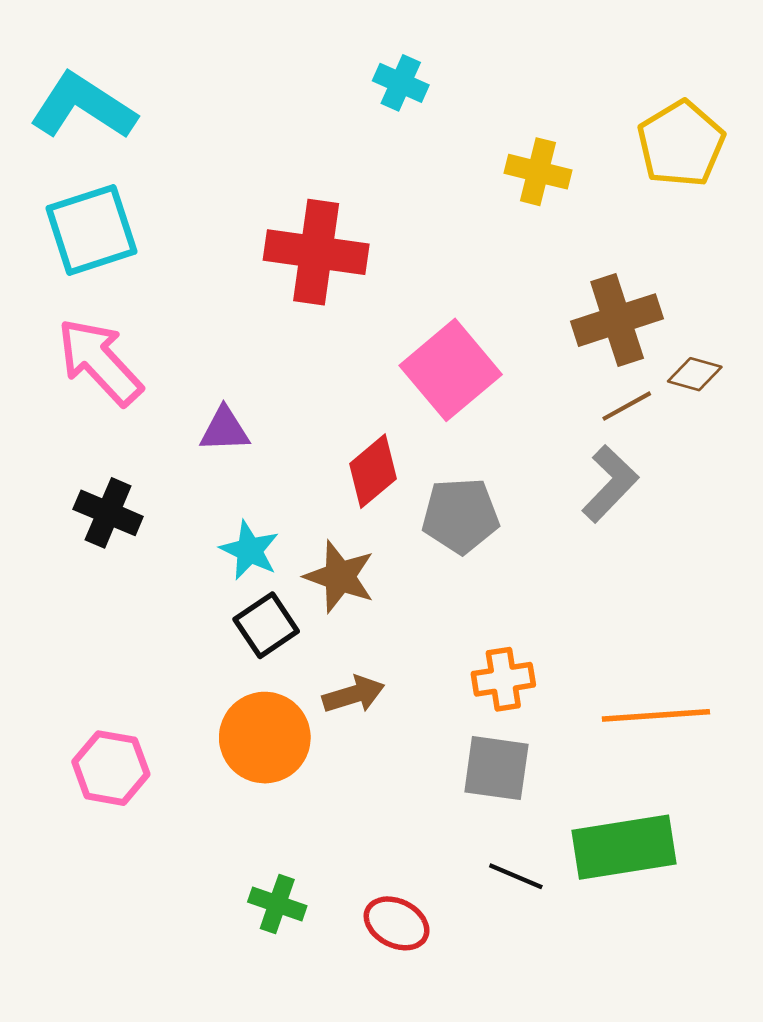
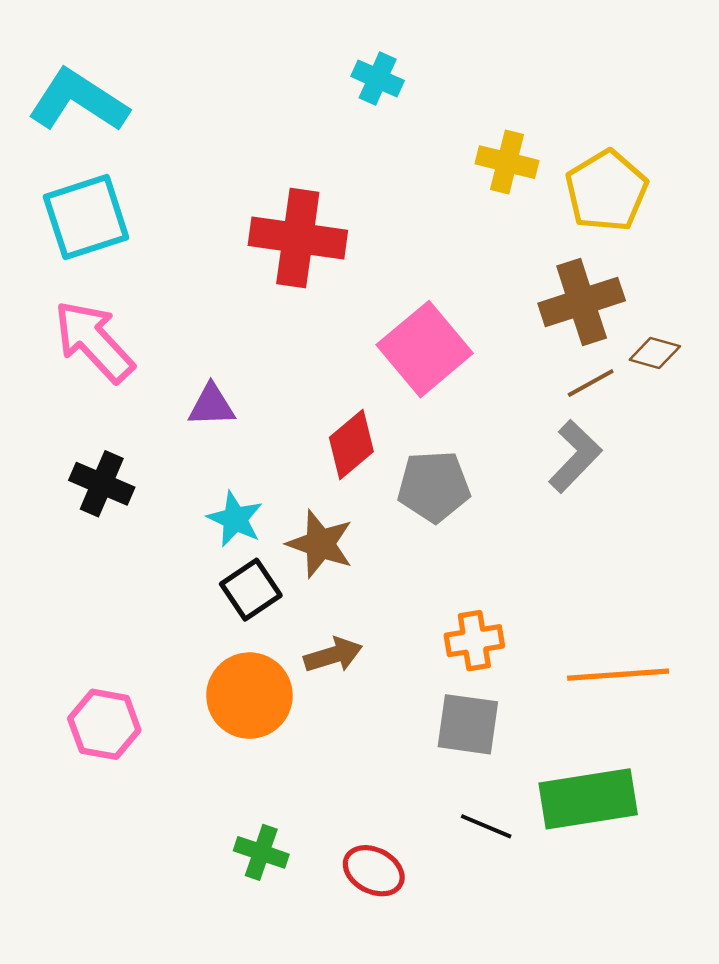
yellow pentagon: (681, 144) -> (606, 191), moved

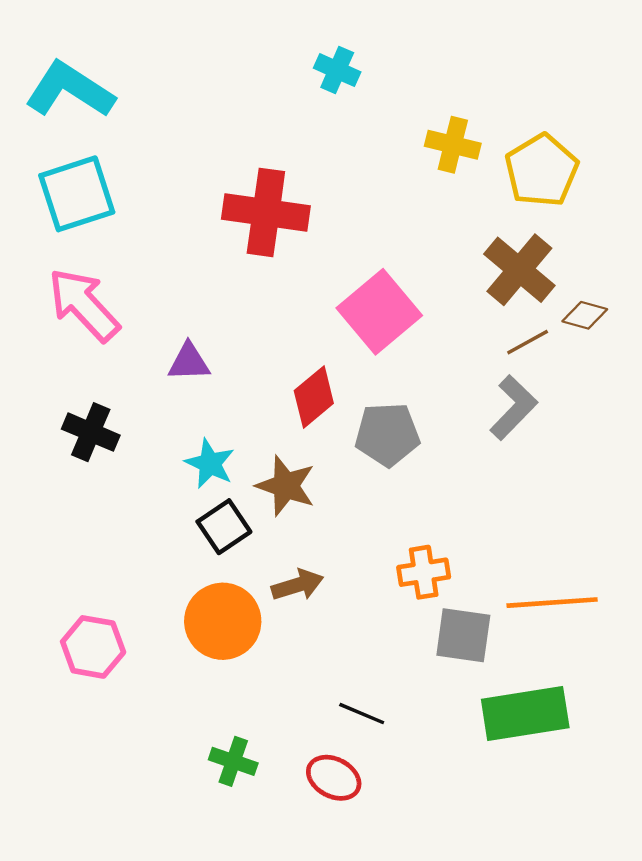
brown cross: (582, 302) -> (519, 270), turned -32
gray square: (468, 724) -> (463, 635), moved
black line: (486, 826) -> (362, 714), moved

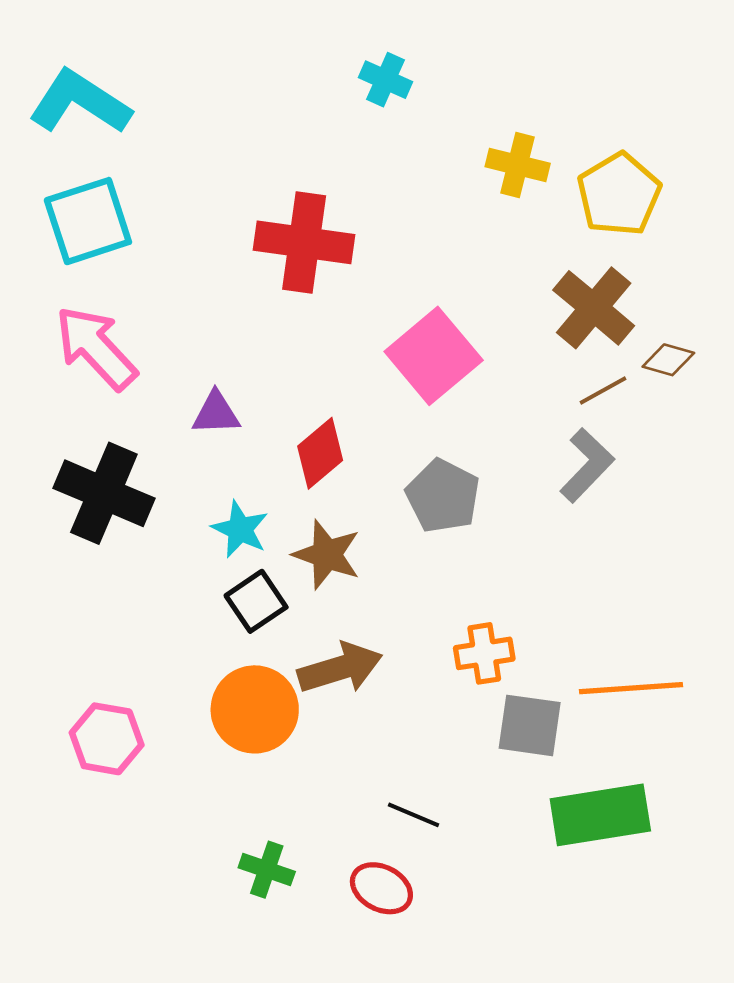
red diamond: (314, 397) -> (320, 453), moved
black cross: (91, 432) -> (104, 493), size x1.5
gray pentagon: (387, 434) -> (443, 496), turned 30
brown arrow: (297, 585) -> (340, 668), size x1.4

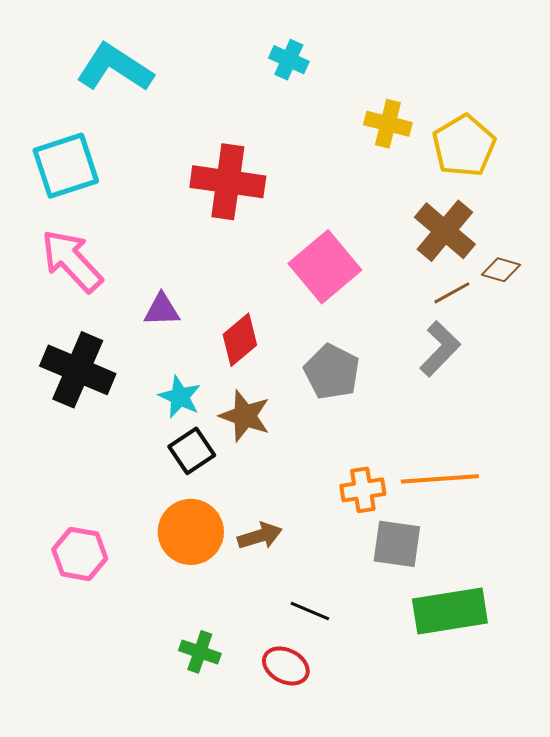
cyan L-shape: (80, 102) -> (115, 68), moved
brown arrow: (340, 668) -> (260, 536), moved, size x0.7
orange line: (631, 688) -> (440, 479), moved

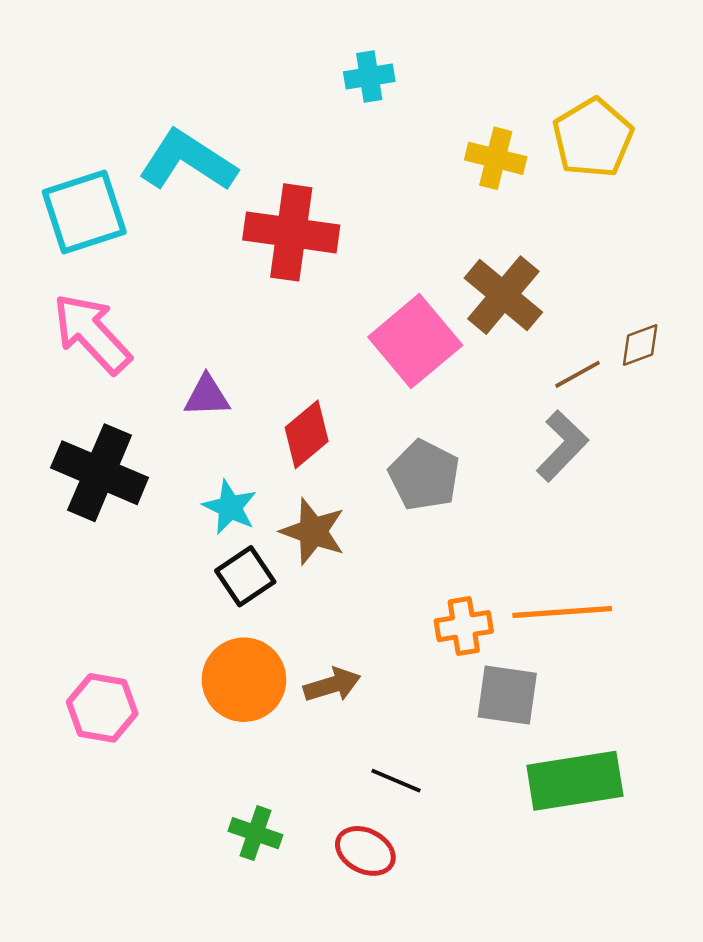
cyan cross: (289, 60) -> (369, 77), turned -33
cyan L-shape: (115, 68) -> (188, 161), moved
yellow pentagon: (464, 146) -> (593, 138), moved
brown cross: (445, 231) -> (503, 295), moved
brown diamond: (501, 270) -> (640, 345), turned -36

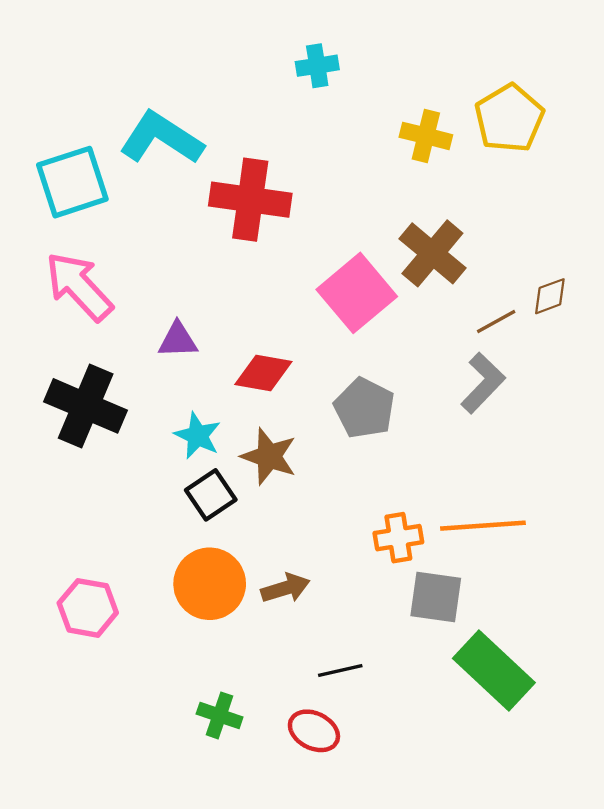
red diamond: (307, 434) -> (263, 373), turned 50
black line: (396, 781) -> (340, 670), turned -36
green rectangle: (575, 781) -> (494, 670), turned 52

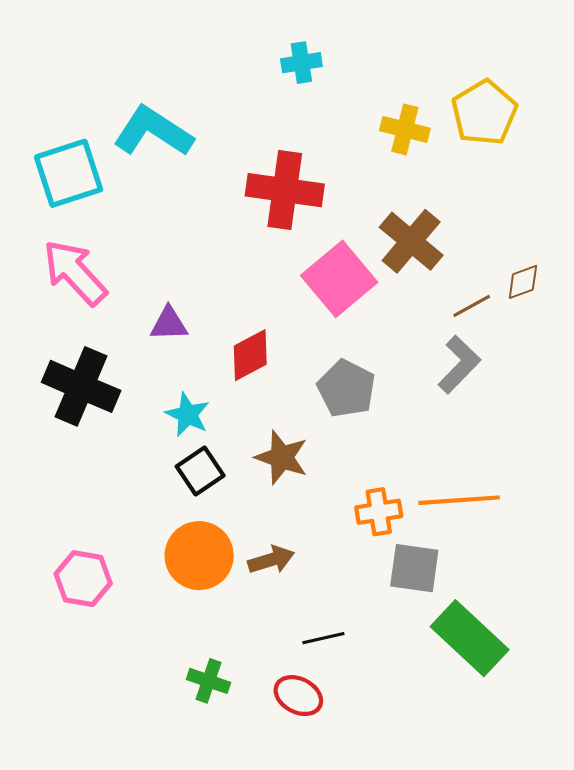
red cross: (250, 200) -> (285, 190), moved
red diamond: (263, 373) -> (250, 355), turned -38
brown star: (269, 456) -> (282, 457), moved

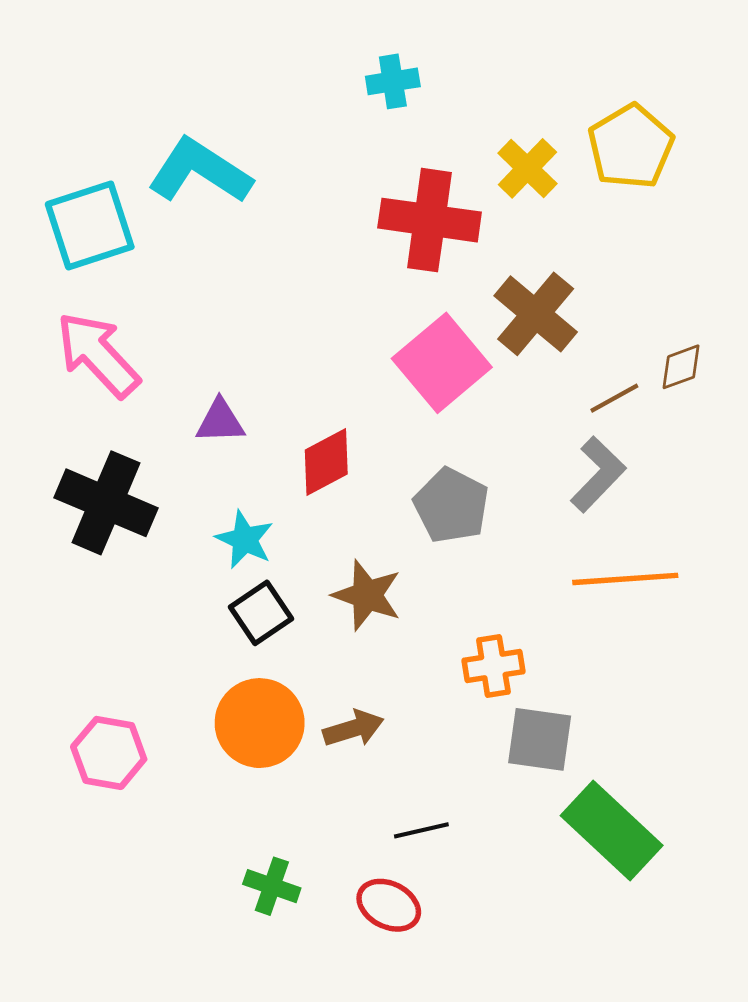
yellow cross: (405, 129) -> (527, 168), turned 30
red cross: (285, 190) -> (430, 220), moved
orange line: (459, 500) -> (625, 579), moved

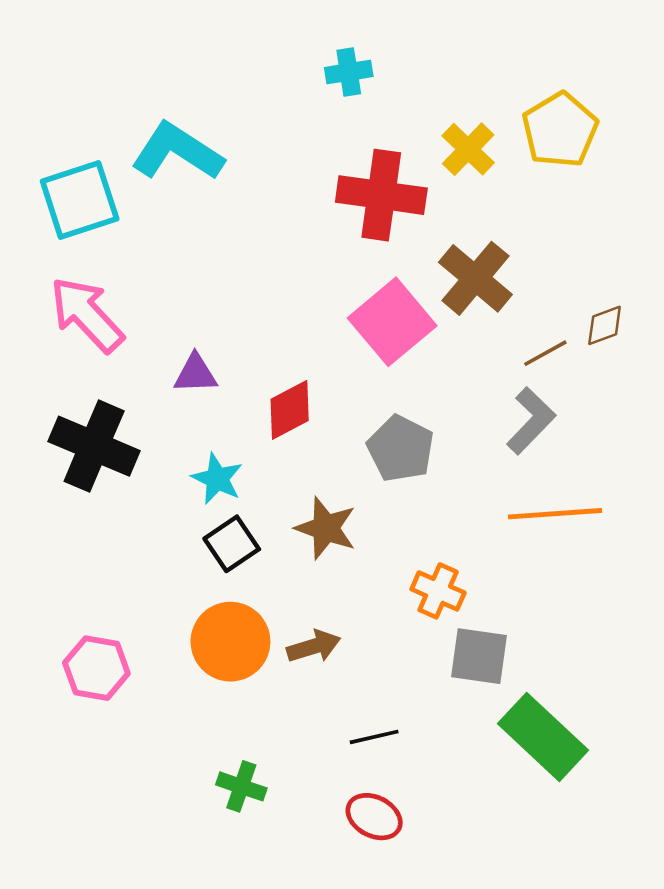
orange cross: (493, 666) -> (438, 591), turned 33
red ellipse: (389, 905) -> (374, 817), moved

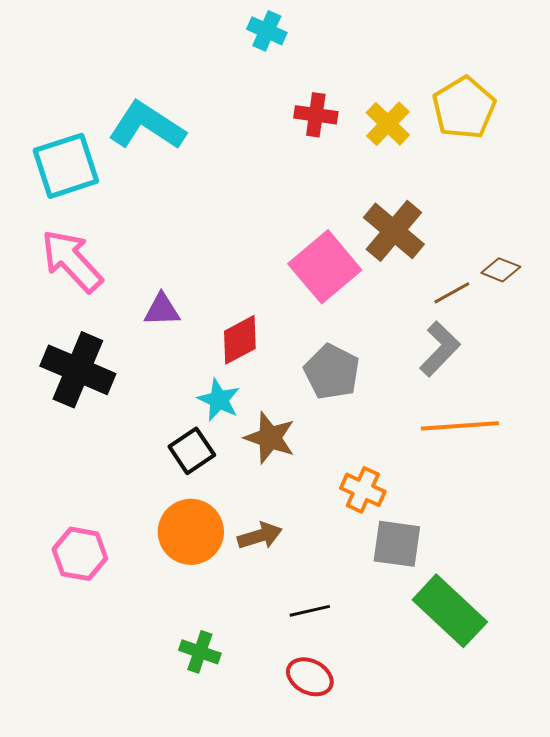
cyan cross: (349, 72) -> (267, 31), moved, turned 33
red cross: (381, 195) -> (316, 115), moved, size x0.6
brown diamond: (605, 325) -> (501, 270), turned 42
cyan star: (217, 479) -> (219, 400), moved

